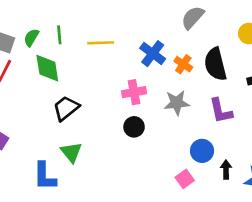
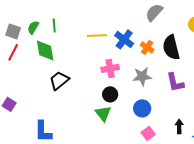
yellow line: (101, 43) -> (97, 35), moved
blue circle: (202, 151) -> (142, 108), moved
green triangle: (71, 152) -> (103, 113), moved

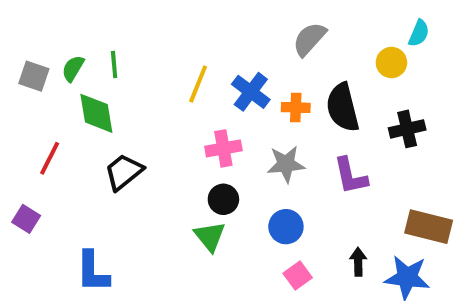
yellow line: (97, 35) -> (198, 84), turned -66
orange cross: (147, 47) -> (296, 107), turned -32
red line: (13, 52) -> (50, 158), moved

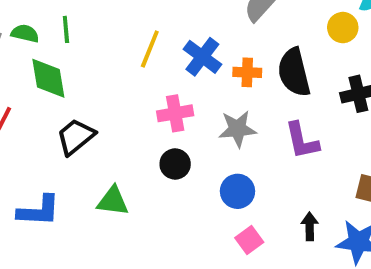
green semicircle: (73, 68) -> (25, 33), turned 72
green triangle: (210, 236) -> (113, 201), moved, turned -44
blue L-shape: (93, 272) -> (39, 211), moved, turned -87

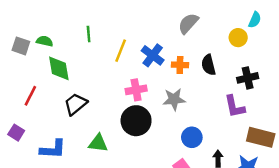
green line: (66, 29) -> (89, 34), moved
black semicircle: (294, 72) -> (208, 65), size x0.7
purple L-shape: (302, 141) -> (235, 106), moved
black circle: (175, 164) -> (136, 121), size x1.6
blue circle: (237, 191) -> (192, 137), moved

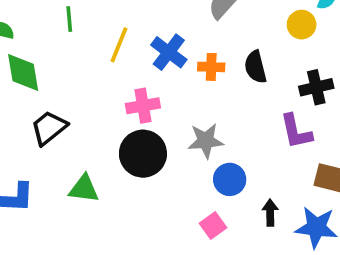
gray star: (174, 99) -> (206, 141), moved

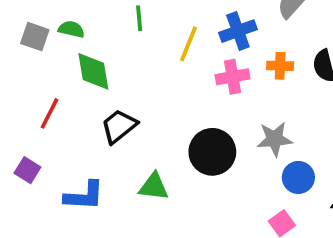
blue cross: (169, 52) -> (238, 31), moved, turned 33
pink cross: (143, 106) -> (232, 77), moved

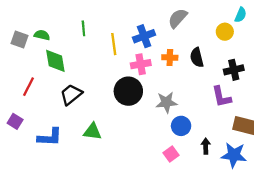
yellow line: (189, 44) -> (114, 44), turned -30
black circle: (212, 152) -> (128, 91), moved

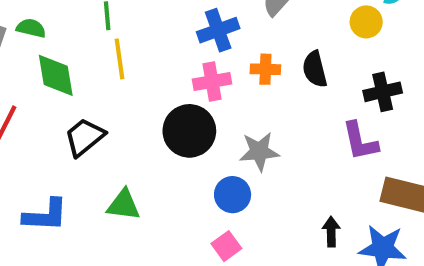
yellow line: (114, 44) -> (119, 59), moved
blue circle: (181, 126) -> (233, 195), moved
pink square: (171, 154) -> (226, 246), moved

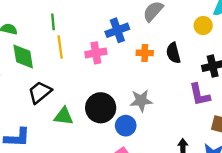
pink cross: (212, 82) -> (96, 53), moved
black circle: (189, 131) -> (101, 108), moved
green triangle: (124, 205) -> (64, 116), moved

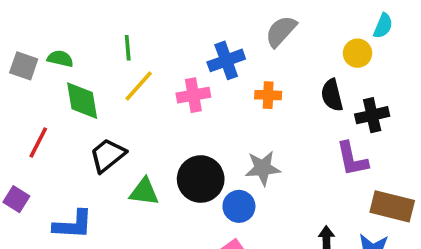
yellow line: (60, 47) -> (139, 86), turned 50
black semicircle: (173, 53) -> (332, 95), moved

